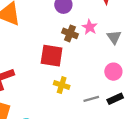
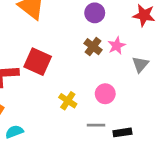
red square: (52, 56) -> (38, 62), moved
pink circle: (113, 72) -> (105, 94), moved

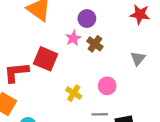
purple circle: (95, 13) -> (87, 19), moved
pink star: (117, 46) -> (73, 38), moved

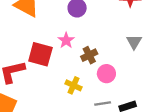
pink star: (73, 38) -> (66, 40), moved
brown cross: (95, 44) -> (89, 55), moved, turned 35

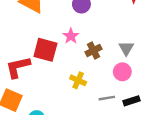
gray triangle: (134, 42) -> (126, 48), moved
pink circle: (106, 74) -> (122, 72), moved

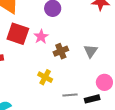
red square: (45, 50) -> (18, 34), moved
pink circle: (122, 72) -> (104, 82), moved

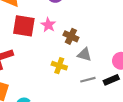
brown cross: (61, 51) -> (71, 36), turned -32
gray triangle: (91, 51) -> (84, 55), moved, turned -40

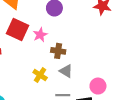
brown cross: (71, 36) -> (58, 51), turned -32

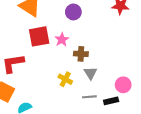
red square: (18, 30) -> (39, 36), turned -30
gray triangle: (66, 71) -> (90, 73), turned 32

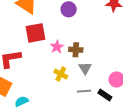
pink star: (62, 40) -> (57, 47), moved
black rectangle: (111, 101) -> (105, 95), turned 48

